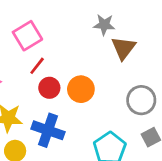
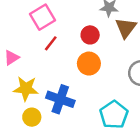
red circle: (49, 88) -> (90, 35), moved

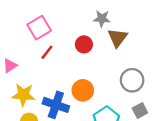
orange circle: (89, 64) -> (83, 90), moved

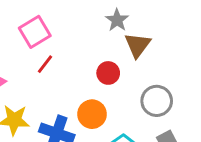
gray star: (102, 19) -> (117, 20), turned 30
red circle: (84, 44) -> (108, 73), moved

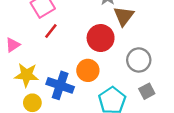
red circle: (108, 73) -> (101, 38), size x1.5

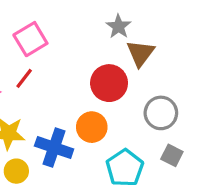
red line: (51, 31) -> (24, 78), moved
gray square: (147, 91) -> (172, 155), turned -35

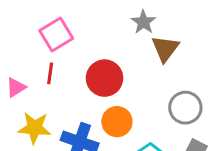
red line: (24, 78) -> (50, 73), turned -30
red circle: (109, 83) -> (105, 78), moved

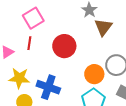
orange circle: (117, 122) -> (94, 74), moved

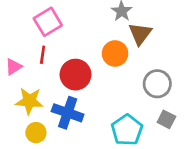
red circle: (64, 46) -> (75, 75), moved
orange circle: (94, 74) -> (115, 53), moved

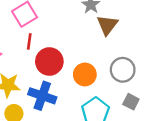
orange circle: (115, 53) -> (85, 75), moved
red line: (43, 55) -> (29, 41), moved

